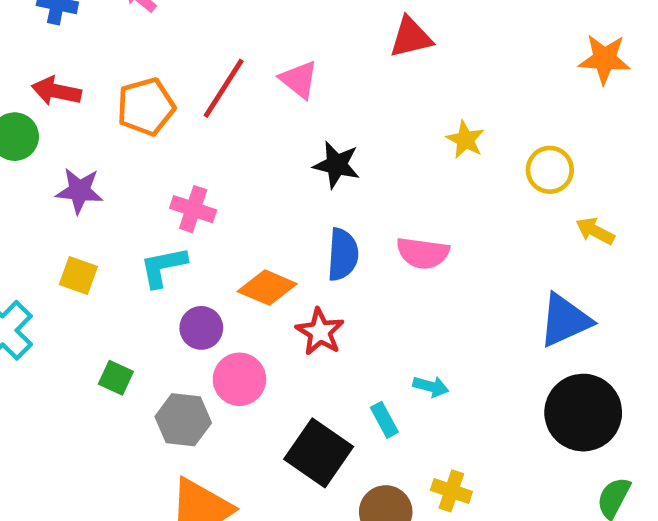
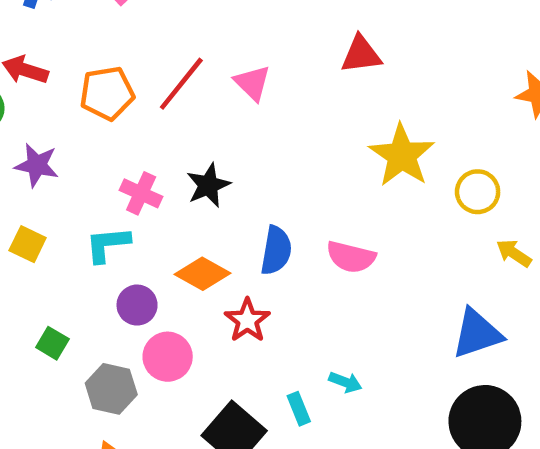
yellow star: (465, 140) -> (402, 155), size x1.8
black star: (337, 165) -> (208, 185), moved, turned 30

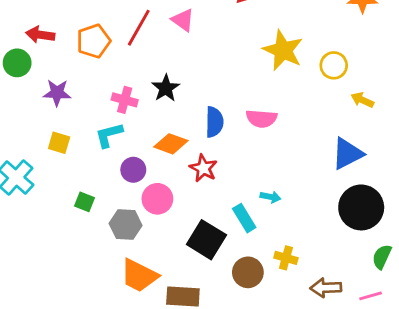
cyan rectangle: (299, 409) -> (244, 218), size x1.4

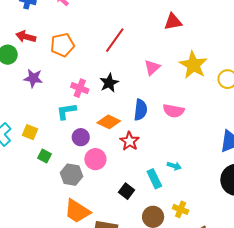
pink triangle: (183, 20) -> (152, 67), moved, turned 36
red line: (139, 28) -> (115, 40), moved
yellow square: (59, 143) -> (30, 132), moved
black square: (206, 240) -> (127, 191), size x0.6

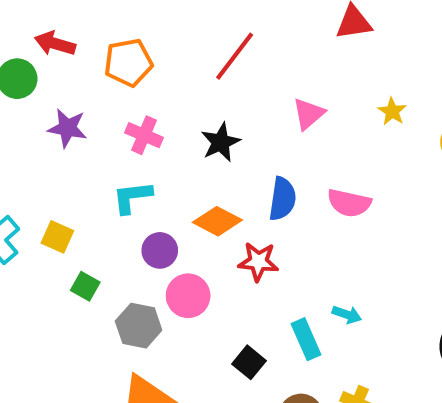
yellow star: (193, 65) -> (392, 111), size x0.5
pink cross: (80, 88) -> (144, 135), moved
red star: (130, 141) -> (258, 262), turned -30

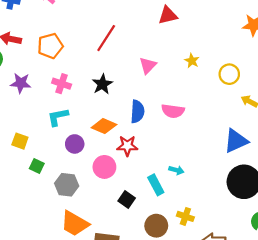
pink circle: (188, 296) -> (104, 167), moved

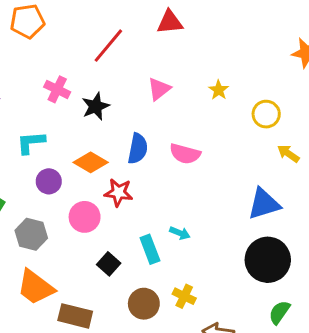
red triangle: (168, 15) -> (170, 22), moved
orange pentagon: (50, 46) -> (27, 21), moved
pink cross: (62, 84) -> (57, 89), moved

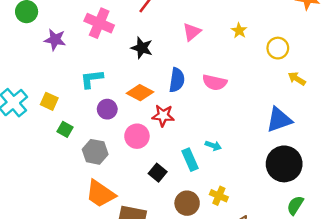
pink cross: (57, 89) -> (99, 23), moved, size x1.4
black star: (96, 106) -> (142, 48), turned -30

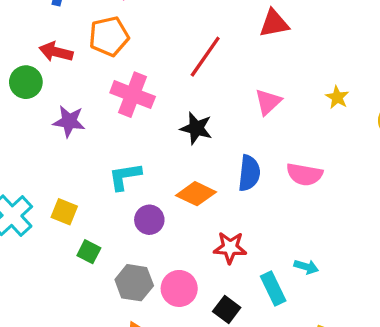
red star: (163, 116) -> (230, 248), moved
pink circle: (137, 136) -> (179, 288), moved

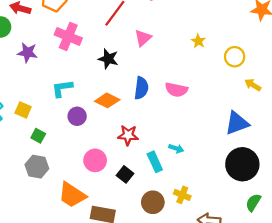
pink triangle: (268, 102) -> (143, 38), moved
gray hexagon: (134, 283) -> (37, 167), moved

